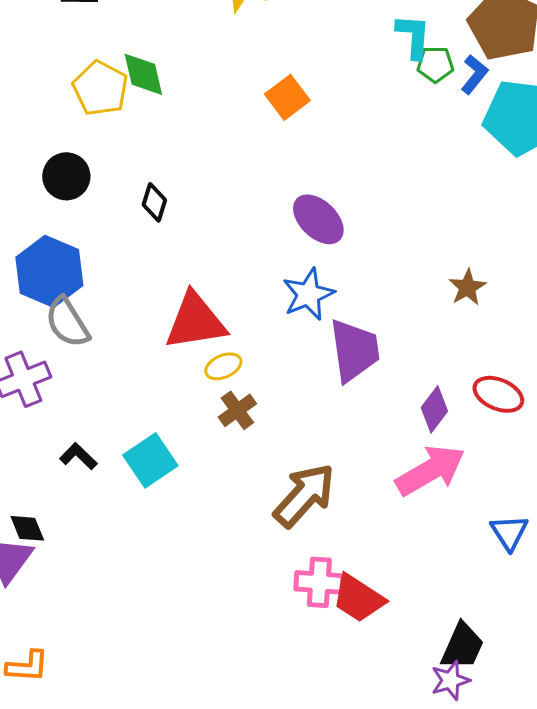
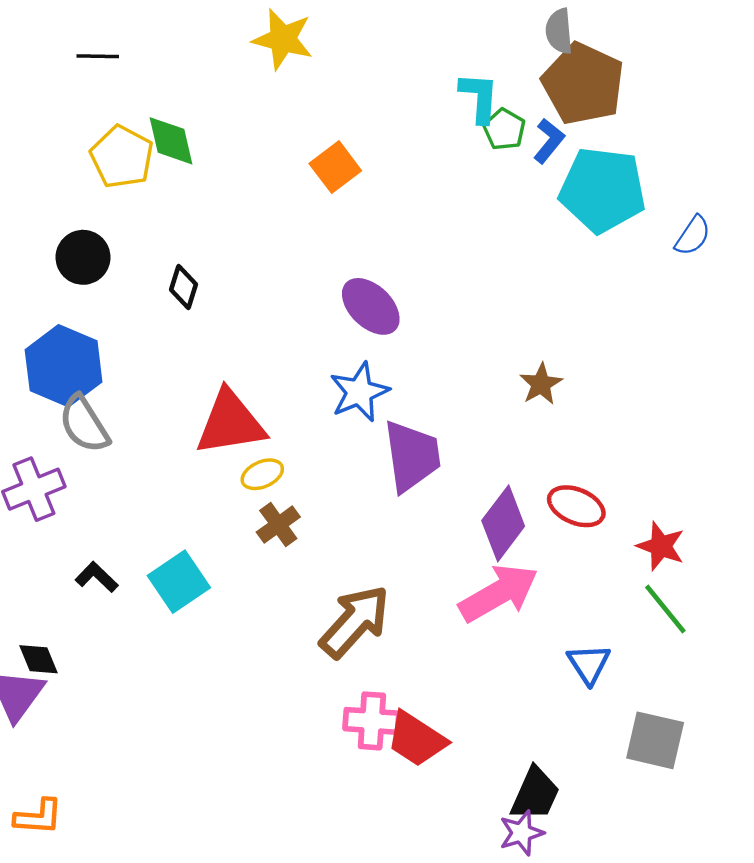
green pentagon: (435, 64) -> (504, 129), turned 30
purple diamond: (434, 409) -> (503, 523), size x1.4

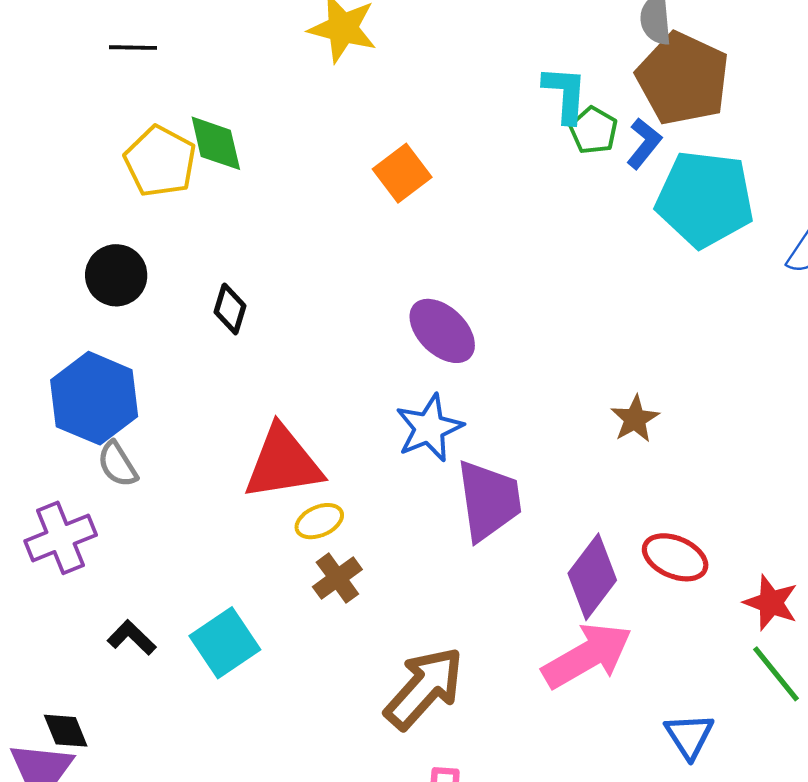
gray semicircle: (84, 424) -> (117, 464), size x0.7

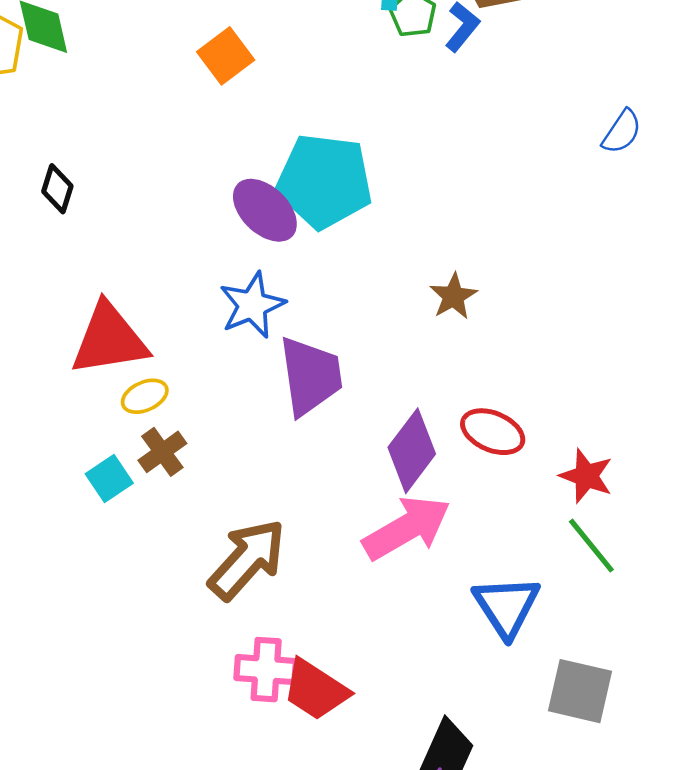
cyan pentagon: (705, 199) -> (324, 181), moved
cyan square: (225, 643) -> (109, 478), moved, size x0.7
blue triangle: (689, 736) -> (507, 606), size x1.4

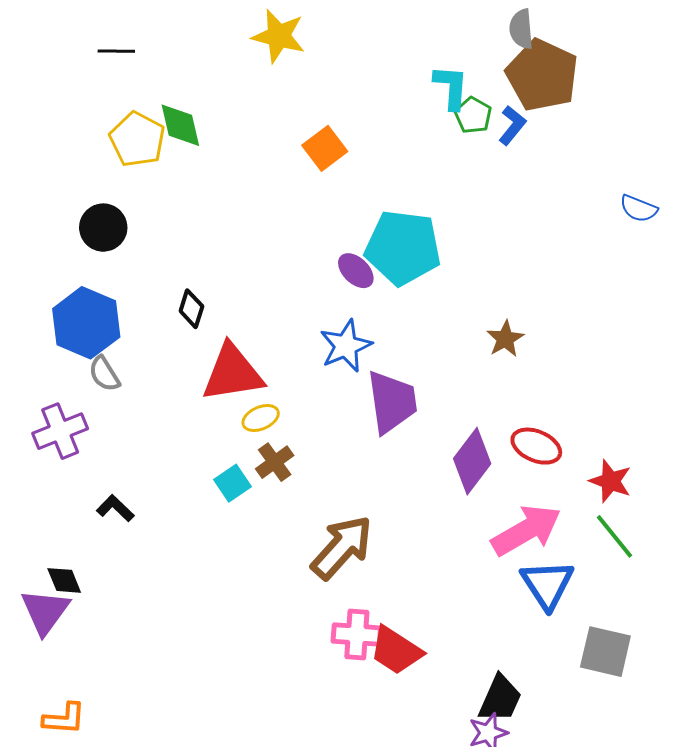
blue semicircle: (622, 132) -> (639, 208), turned 78
black diamond: (57, 189) -> (191, 309), moved
purple ellipse: (265, 210) -> (356, 271), size x0.7
pink arrow: (407, 528) -> (526, 530), moved

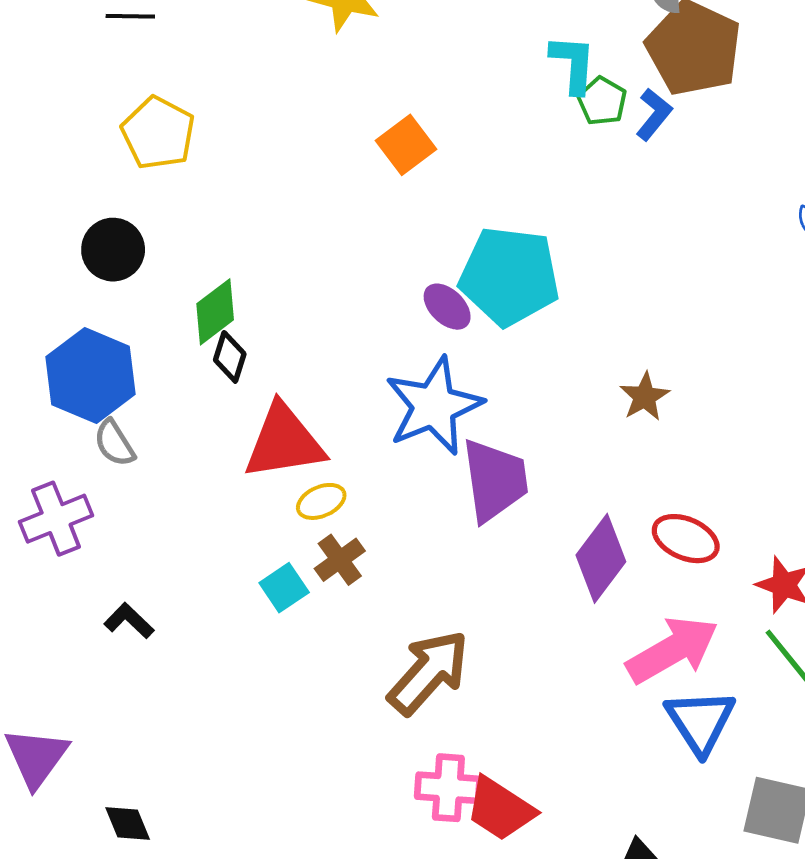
green diamond: (180, 125) -> (215, 312), moved, turned 66
blue star: (346, 346) -> (434, 406), size x1.4
black diamond: (64, 580) -> (128, 824), moved

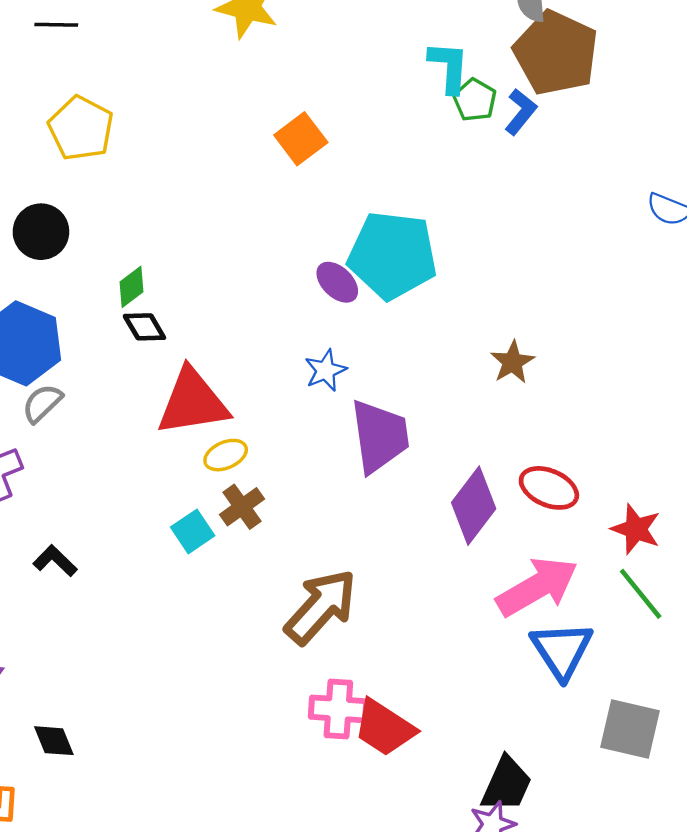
green diamond: (215, 312) -> (132, 287), size x0.7
black diamond: (230, 357) -> (144, 327), turned -48
blue star: (434, 406) -> (326, 370), size x0.5
gray semicircle: (114, 443) -> (42, 403), turned 78

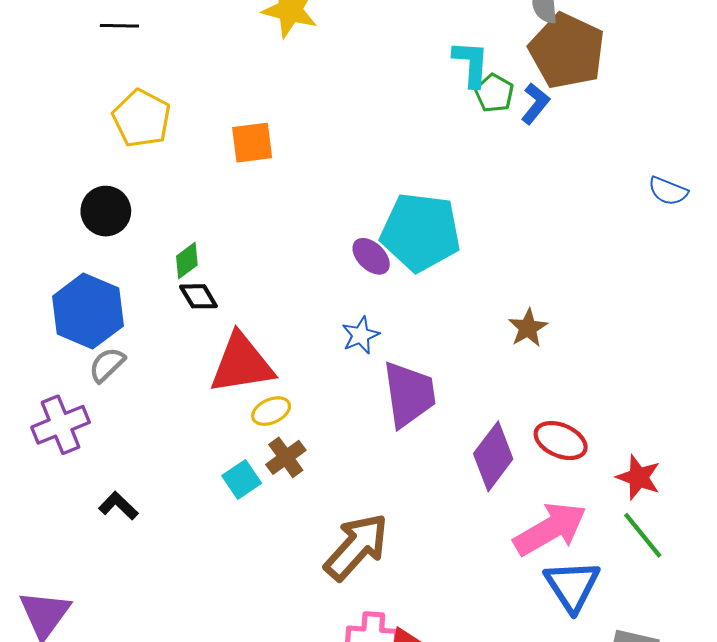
orange square: (301, 139) -> (252, 143), moved, turned 30

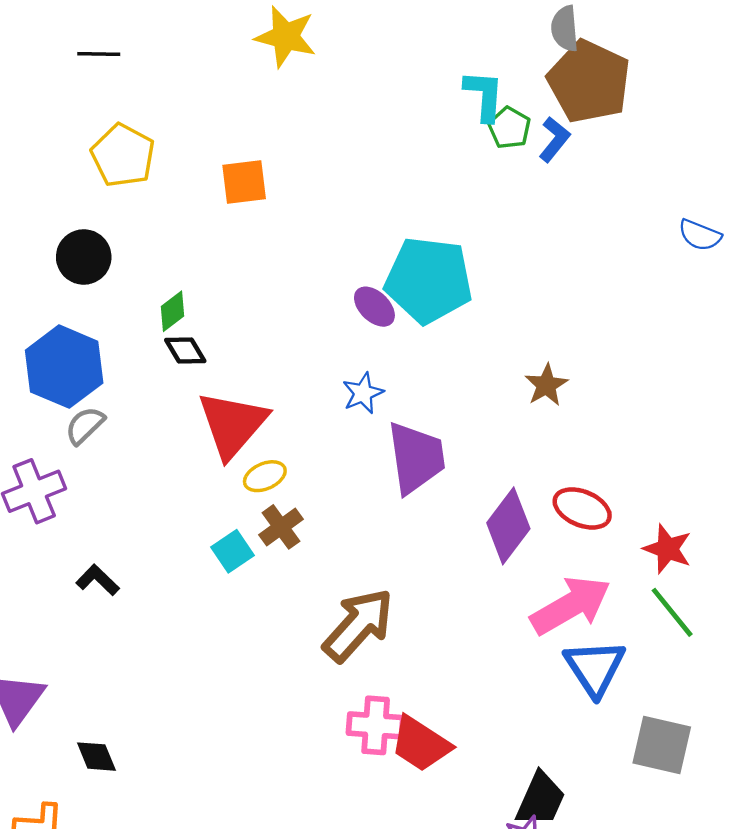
red triangle: (242, 364) -> (233, 424), turned -40

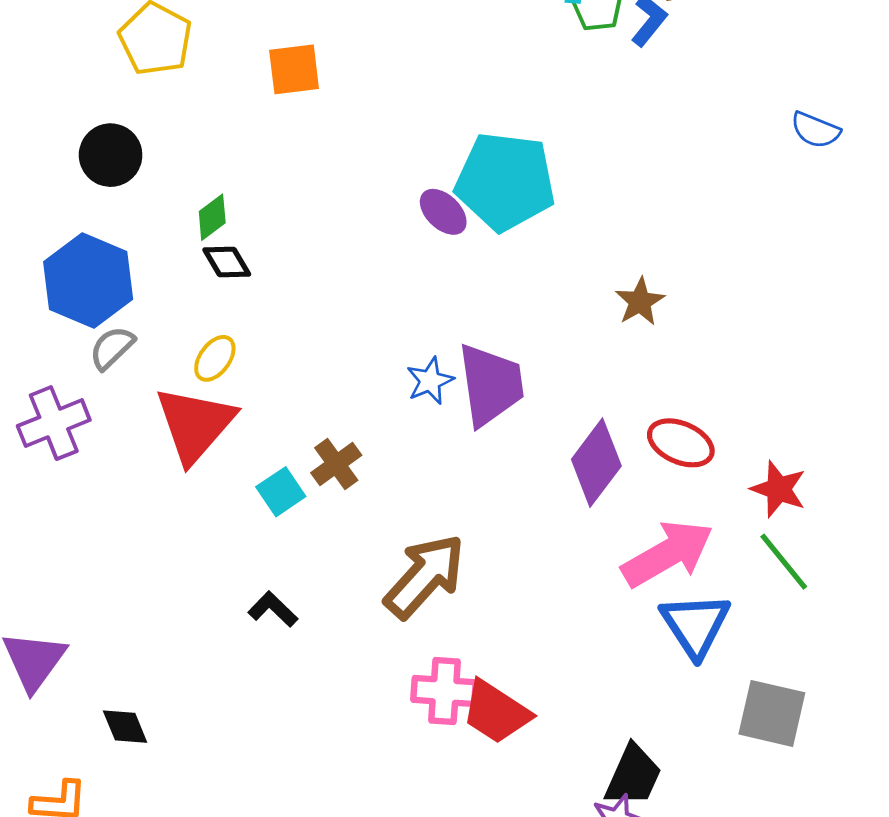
blue star: (363, 393) -> (430, 381), moved
red triangle: (233, 424) -> (195, 424), moved
yellow ellipse: (265, 476) -> (215, 358), moved, turned -30
black L-shape: (98, 580) -> (273, 609), moved

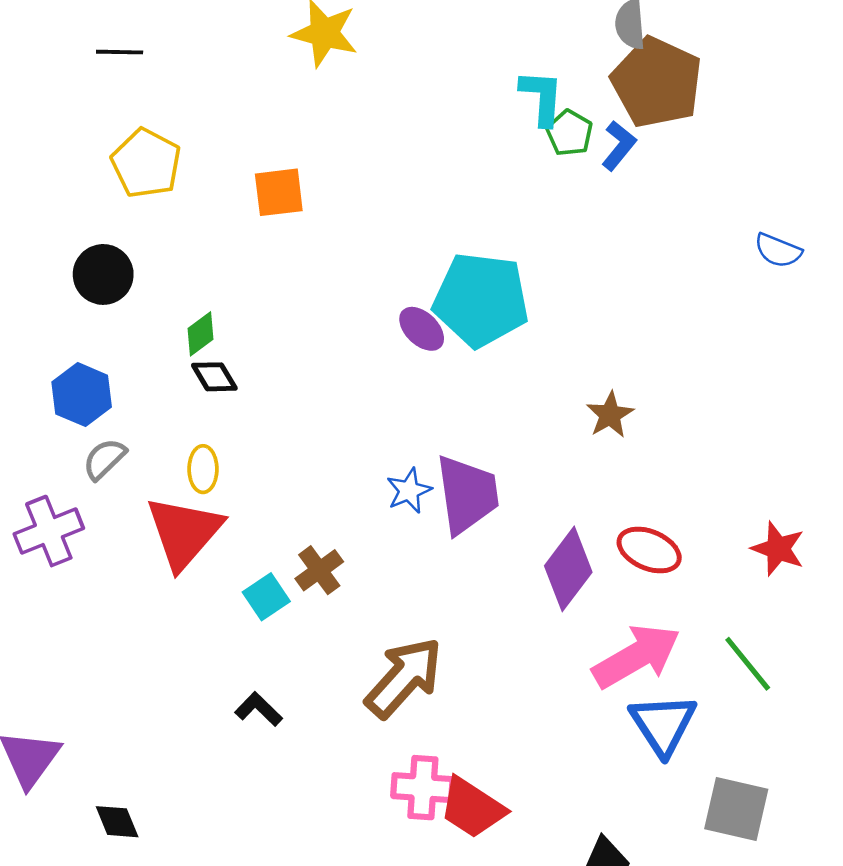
blue hexagon: (88, 280) -> (82, 395), size x0.7
yellow ellipse: (215, 358) -> (203, 469), turned -36
red star: (778, 489) -> (778, 549), moved

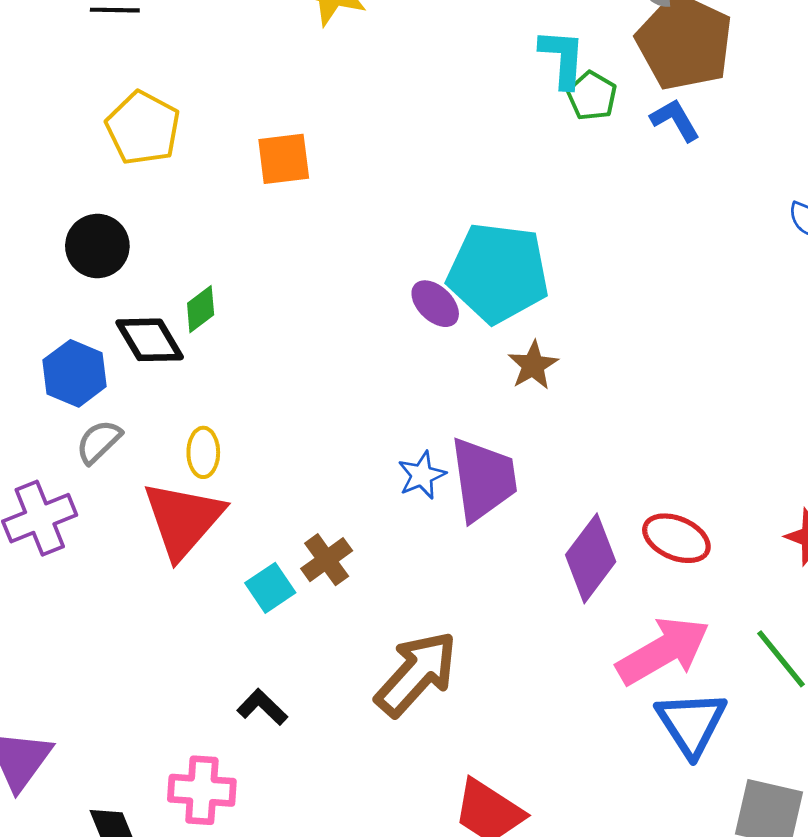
blue L-shape: (619, 146) -> (675, 120), moved, turned -69
black diamond: (214, 377) -> (150, 340), moved, size x1.4
brown star: (610, 415) -> (533, 365), moved
pink cross: (423, 788) -> (202, 790), moved

